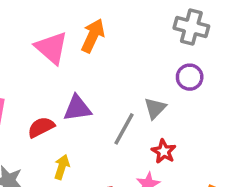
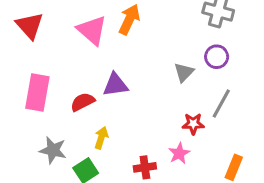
gray triangle: (155, 108) -> (184, 72), moved
gray line: (124, 129) -> (221, 103), moved
red star: (164, 151) -> (193, 124), turned -30

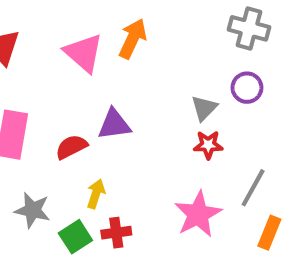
gray line: (221, 103) -> (253, 188), moved
red star: (193, 124) -> (208, 145), moved
pink star: (179, 153) -> (198, 214), size x1.6
red cross: (145, 167) -> (116, 233), moved

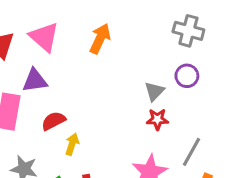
pink triangle: (84, 53) -> (44, 37), moved
purple triangle: (114, 124) -> (35, 80), moved
yellow arrow: (96, 194) -> (72, 144), moved

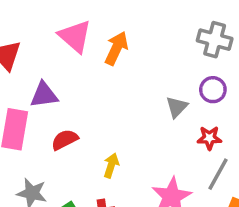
pink triangle: (44, 37) -> (75, 36), moved
red star: (157, 119) -> (209, 138), moved
yellow arrow: (72, 144) -> (111, 166), moved

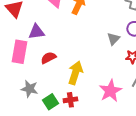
yellow arrow: (111, 166) -> (75, 73), size x1.6

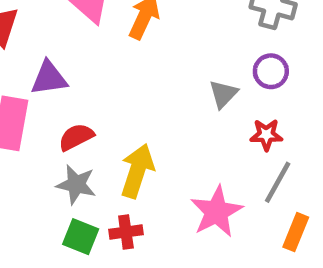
gray star: (29, 89) -> (76, 184), moved
green square: (50, 102) -> (81, 237), turned -35

